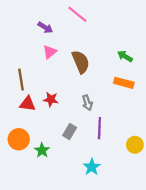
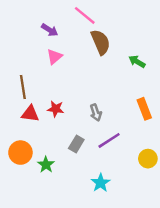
brown semicircle: (81, 62) -> (101, 42), moved
orange rectangle: (124, 83) -> (144, 109), moved, turned 54
purple line: (99, 128) -> (109, 140), turned 55

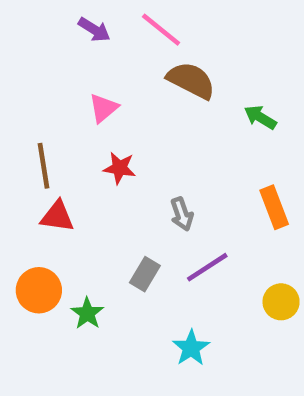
purple arrow: (50, 30) -> (94, 30), moved
brown semicircle: (101, 42) -> (191, 80), turned -40
red star: (56, 109) -> (120, 168), moved

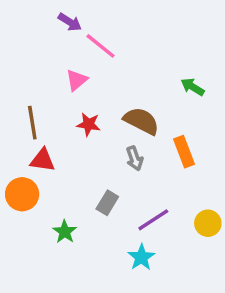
pink line: (161, 30) -> (100, 46), moved
brown semicircle: (191, 80) -> (141, 121), moved
orange rectangle: (274, 207) -> (184, 152), moved
purple line: (207, 267) -> (153, 220), moved
orange circle: (39, 290) -> (22, 194), moved

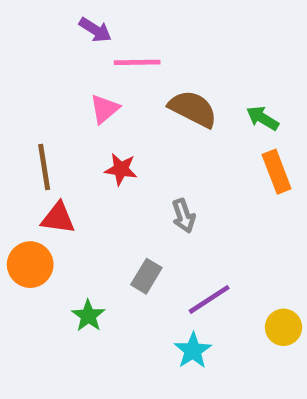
pink line: (100, 46) -> (137, 62), turned -40
brown semicircle: (141, 121) -> (193, 109), moved
orange rectangle: (184, 152) -> (277, 172), moved
yellow circle: (208, 223) -> (283, 327), moved

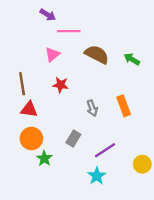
orange rectangle: (277, 172) -> (124, 106), moved
orange circle: (30, 265) -> (31, 139), moved

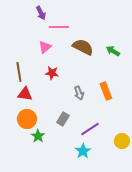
purple arrow: (48, 15) -> (41, 13), turned 32

